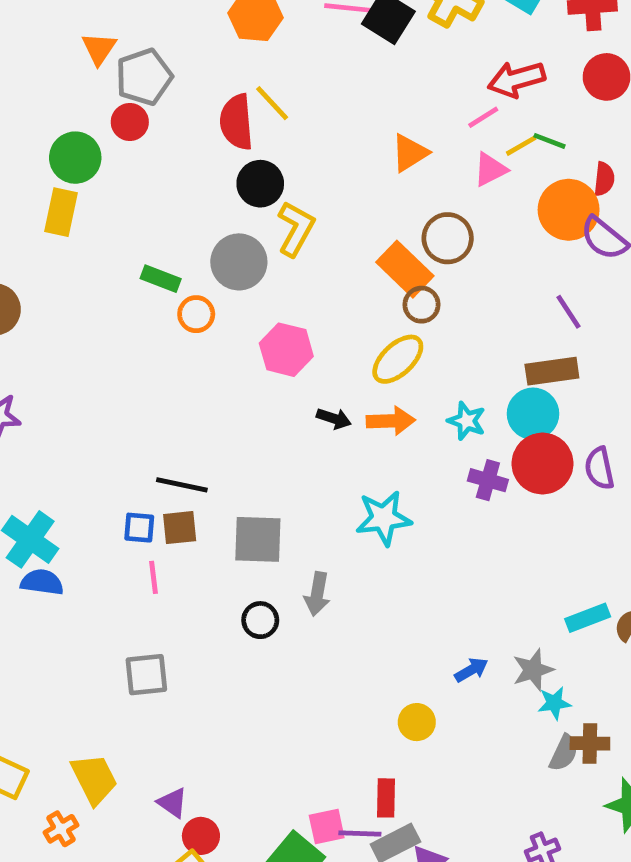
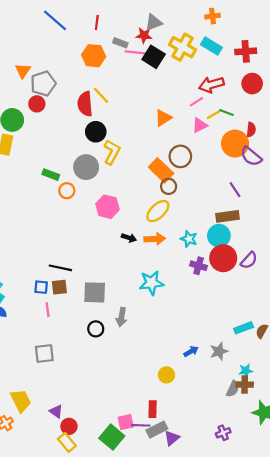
purple semicircle: (599, 468) -> (249, 260), turned -126
cyan star: (554, 703) -> (246, 371), moved

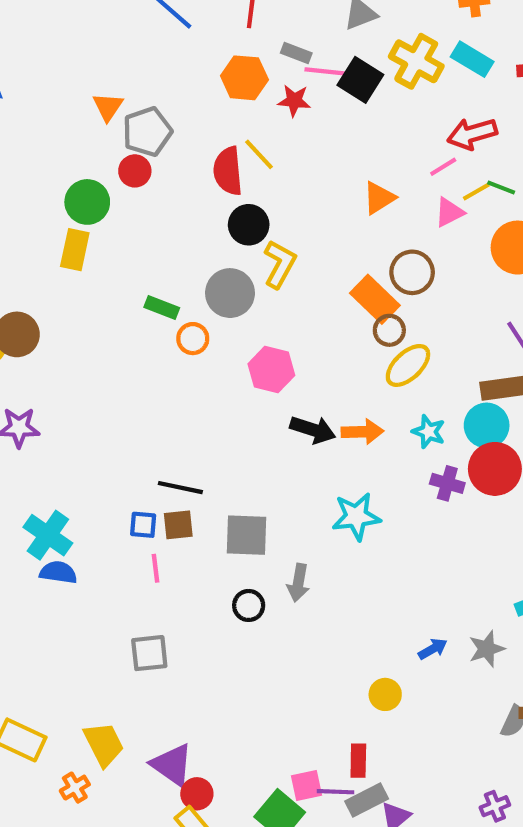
red star: (144, 35) -> (294, 101), moved
yellow ellipse: (158, 211) -> (408, 365), moved
black arrow: (129, 238) -> (313, 430), size x1.5
purple triangle: (56, 411) -> (172, 765), size x1.6

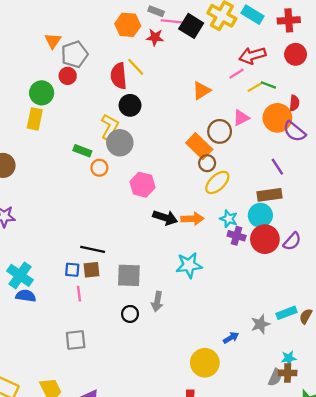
pink triangle: (449, 212) -> (241, 118), moved
yellow L-shape: (280, 264) -> (110, 127), moved
purple cross: (447, 483) -> (237, 236), moved
gray star: (487, 649) -> (260, 324), moved
yellow circle: (385, 694) -> (205, 363), size x1.6

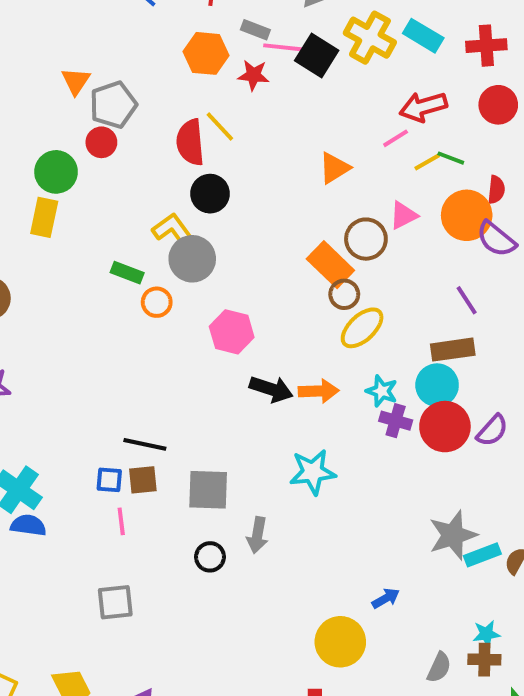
yellow L-shape: (110, 127) -> (174, 231), turned -65
gray star: (260, 324) -> (453, 535), moved, size x1.4
gray semicircle: (275, 377) -> (439, 667), moved

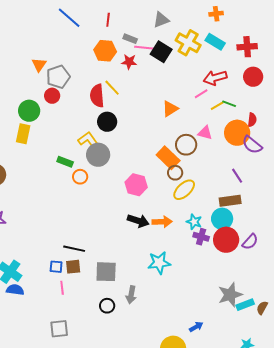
pink triangle: (403, 215) -> (205, 133), turned 42
pink hexagon: (232, 332) -> (136, 185), moved

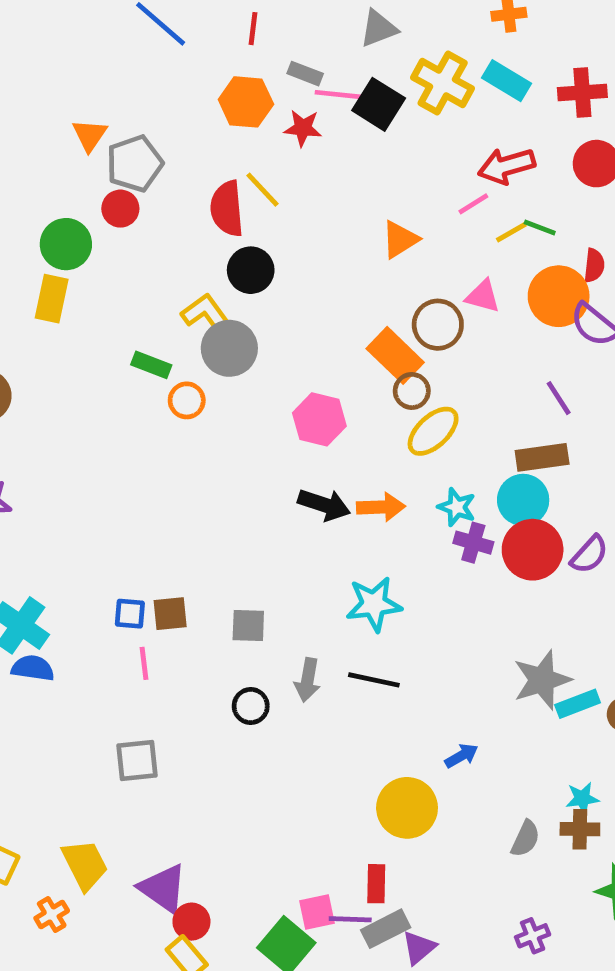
black line: (74, 249) -> (374, 680), moved
gray square: (106, 272) -> (248, 625), size x0.7

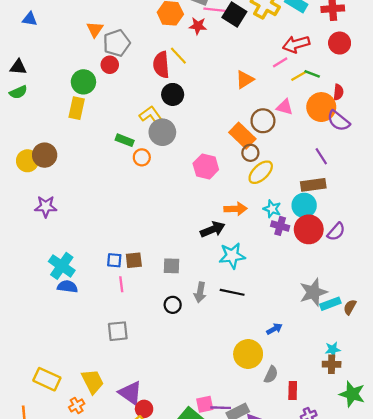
black arrow: (324, 505) -> (213, 229), moved, turned -40
gray semicircle: (525, 839) -> (271, 375), moved
red rectangle: (376, 884) -> (293, 391), moved

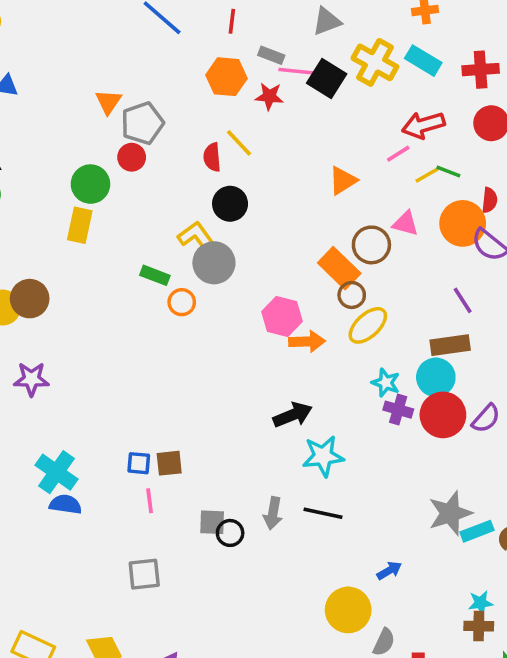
red semicircle: (161, 65) -> (212, 157), size x0.7
orange arrow: (236, 209) -> (307, 342), moved
gray square: (171, 266) -> (212, 522), moved

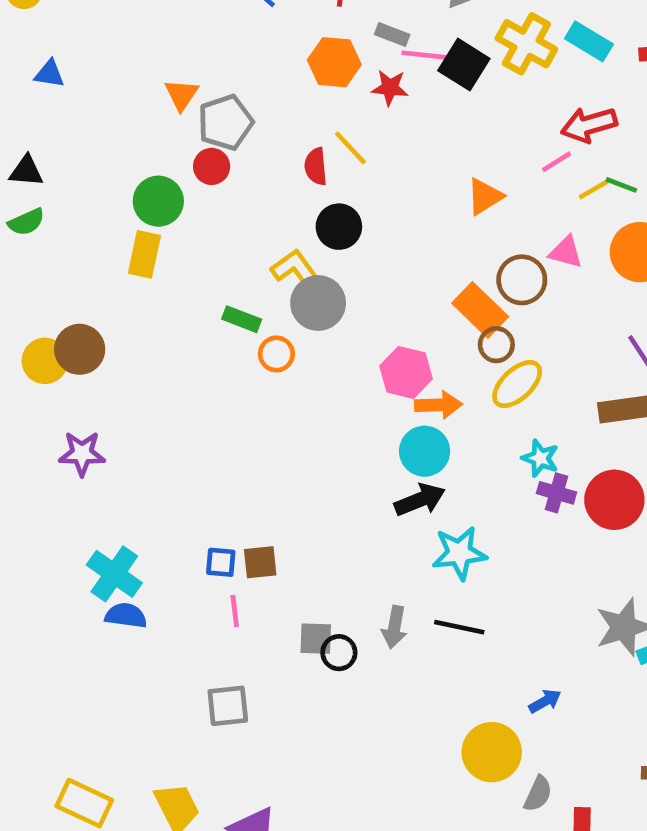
cyan circle: (436, 377) -> (425, 451), moved

